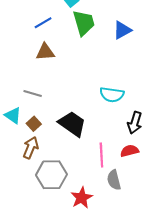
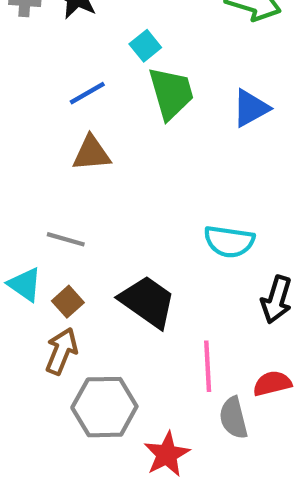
red semicircle: (130, 151) -> (272, 383), moved

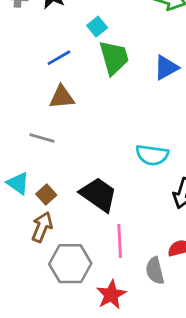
gray line: (66, 239) -> (42, 138), moved
pink line: (208, 366) -> (120, 241), moved

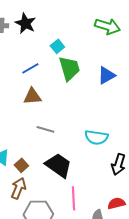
gray line: (42, 138) -> (45, 129), moved

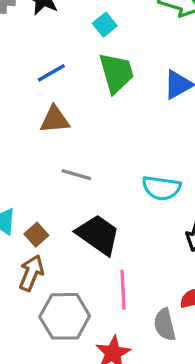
cyan square: (57, 46) -> (105, 25), moved

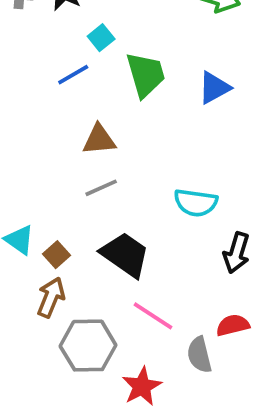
cyan square: (105, 25) -> (101, 38), moved
brown triangle: (55, 120) -> (99, 140), moved
gray line: (76, 175) -> (101, 188), turned -40
pink line: (123, 290) -> (153, 316), turned -54

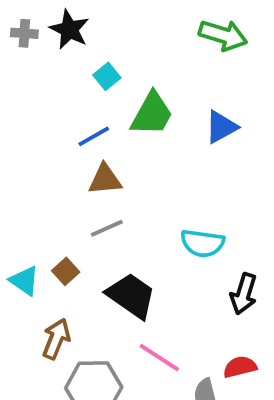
blue line: (73, 75) -> (94, 136), moved
green trapezoid: (146, 75) -> (152, 114), turned 45
brown square: (57, 255) -> (66, 271), moved

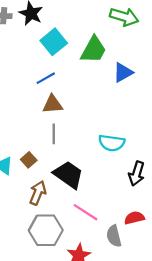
cyan square: (107, 76) -> (54, 42), size x1.6
green trapezoid: (152, 114) -> (93, 50), moved
gray line: (107, 228) -> (54, 134), turned -66
brown arrow: (56, 339) -> (38, 193), moved

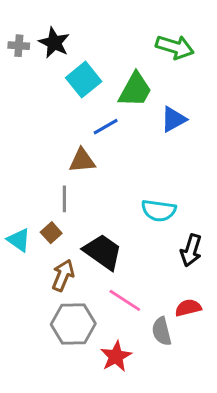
blue line: (46, 78) -> (106, 127), moved
gray line: (54, 134) -> (64, 199), moved

